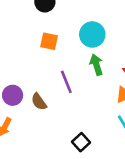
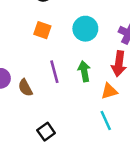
green arrow: (96, 65) -> (84, 71), moved
black square: (81, 142) -> (46, 132), moved

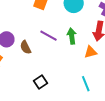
purple line: (54, 72) -> (49, 36), turned -48
cyan line: (106, 120) -> (86, 84), moved

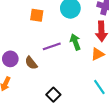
purple line: (49, 36) -> (52, 46), turned -36

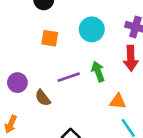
orange triangle: (98, 54) -> (118, 101), moved, turned 32
purple circle: (10, 59) -> (17, 83), moved

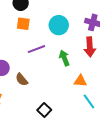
orange square: (50, 38) -> (23, 24), moved
purple line: (69, 77) -> (36, 49), moved

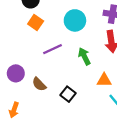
orange square: (23, 24) -> (36, 22), turned 32
black square: (44, 110) -> (68, 94), moved

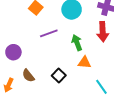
orange triangle: (104, 80) -> (84, 63), moved
brown semicircle: (39, 84) -> (28, 76), moved

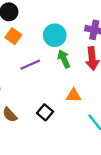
green arrow: (77, 43) -> (64, 59), moved

